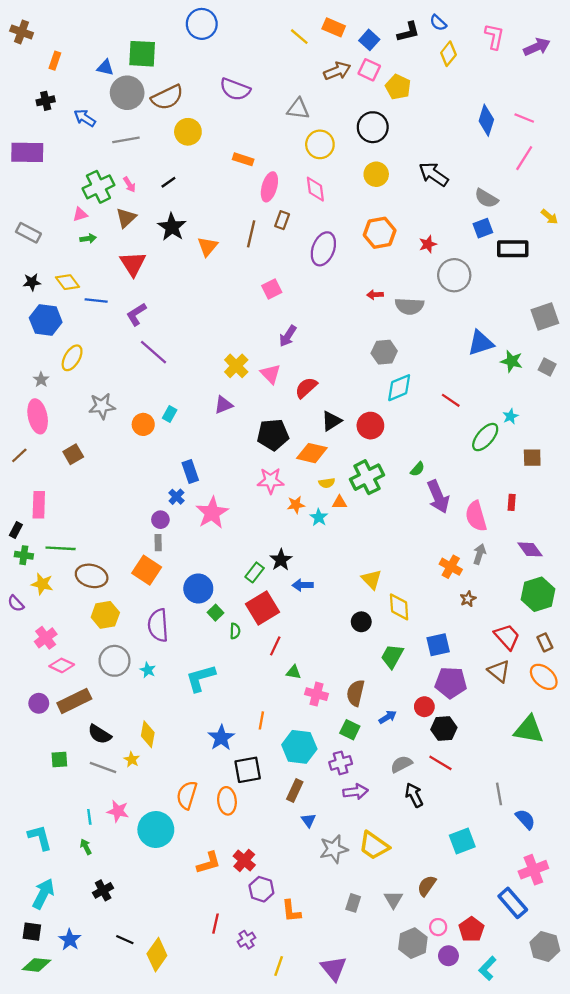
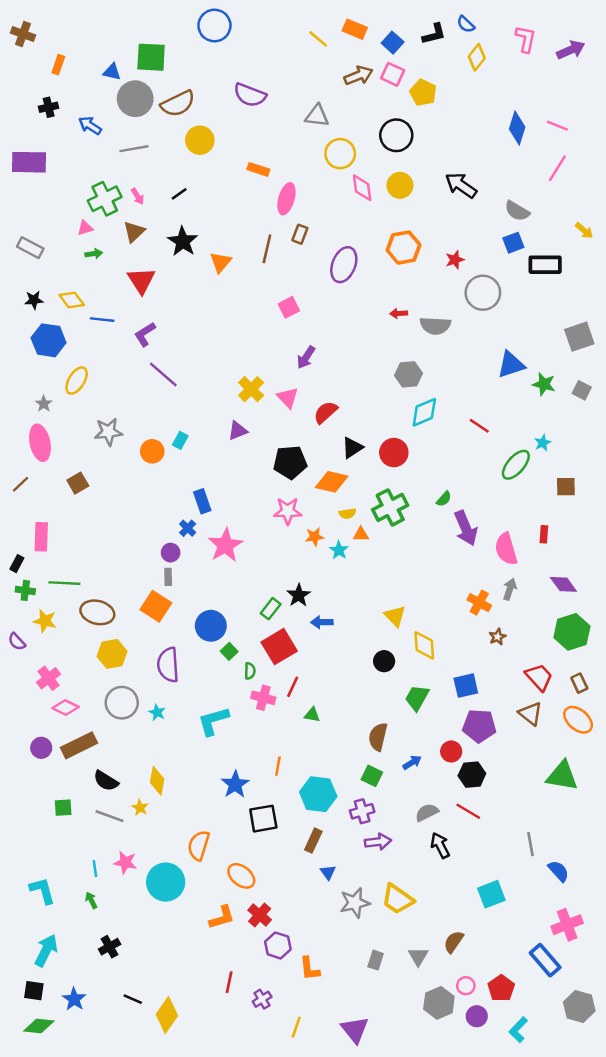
pink diamond: (315, 189) -> (362, 188), moved
pink cross: (316, 694) -> (263, 698), moved
orange ellipse: (227, 801) -> (241, 876), moved, turned -45

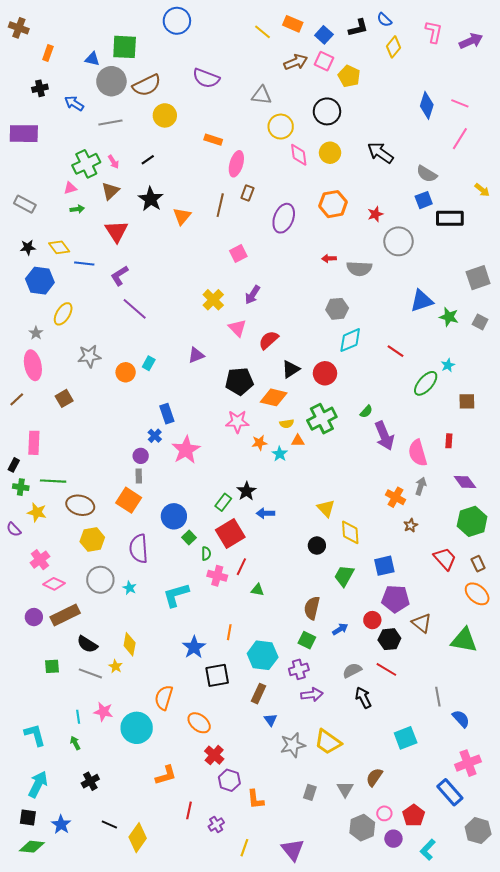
yellow cross: (251, 389) -> (213, 300), moved
brown triangle: (530, 714) -> (422, 623), moved
orange L-shape: (222, 917) -> (166, 775), moved

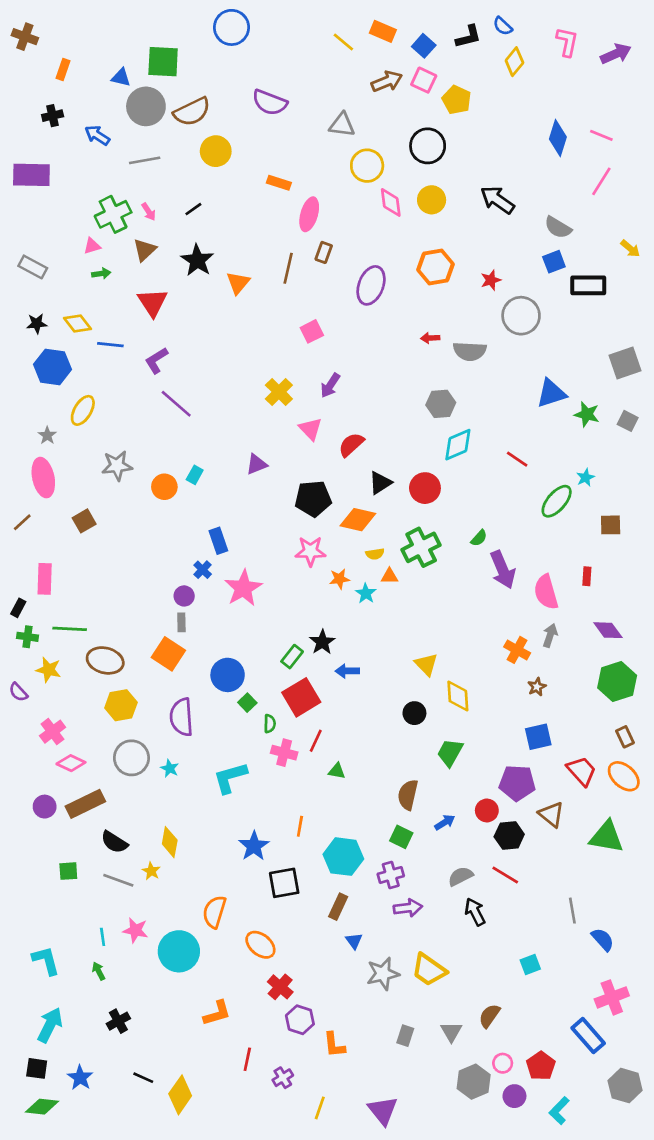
red trapezoid: (445, 559) -> (582, 771), moved
blue square: (384, 566) -> (538, 737), moved
cyan square: (406, 738) -> (530, 964), size x0.7

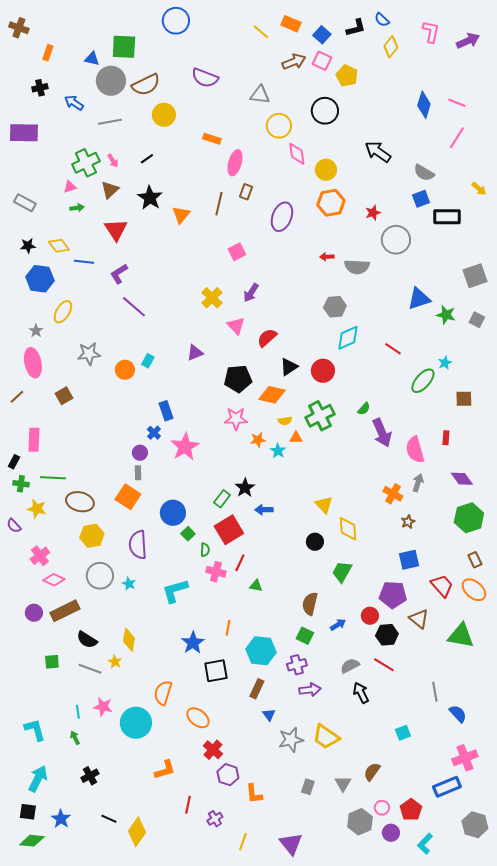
yellow circle: (432, 200) -> (326, 170), moved
blue rectangle: (588, 1036) -> (447, 787), turned -72

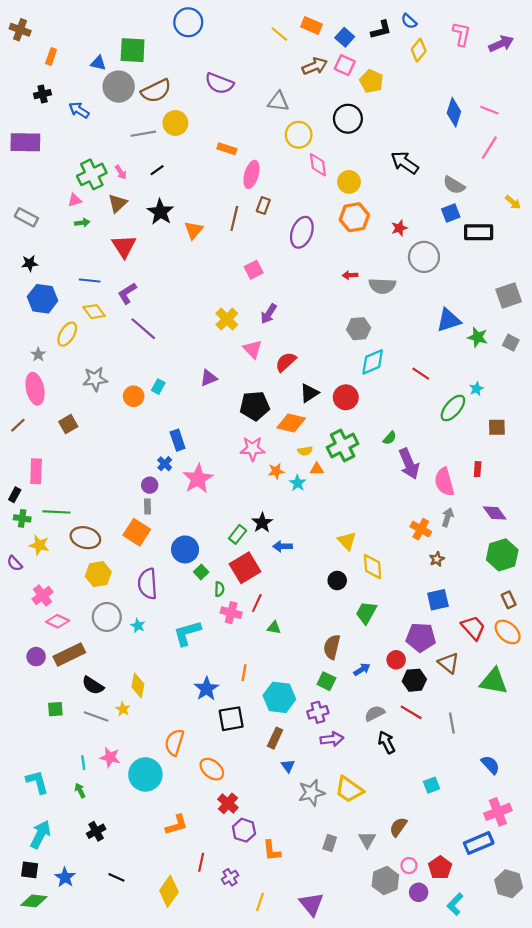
gray line: (110, 122) -> (143, 134), moved
yellow diamond: (59, 246) -> (94, 312), moved
gray line: (435, 692) -> (452, 723), moved
yellow diamond: (137, 832) -> (169, 891), moved

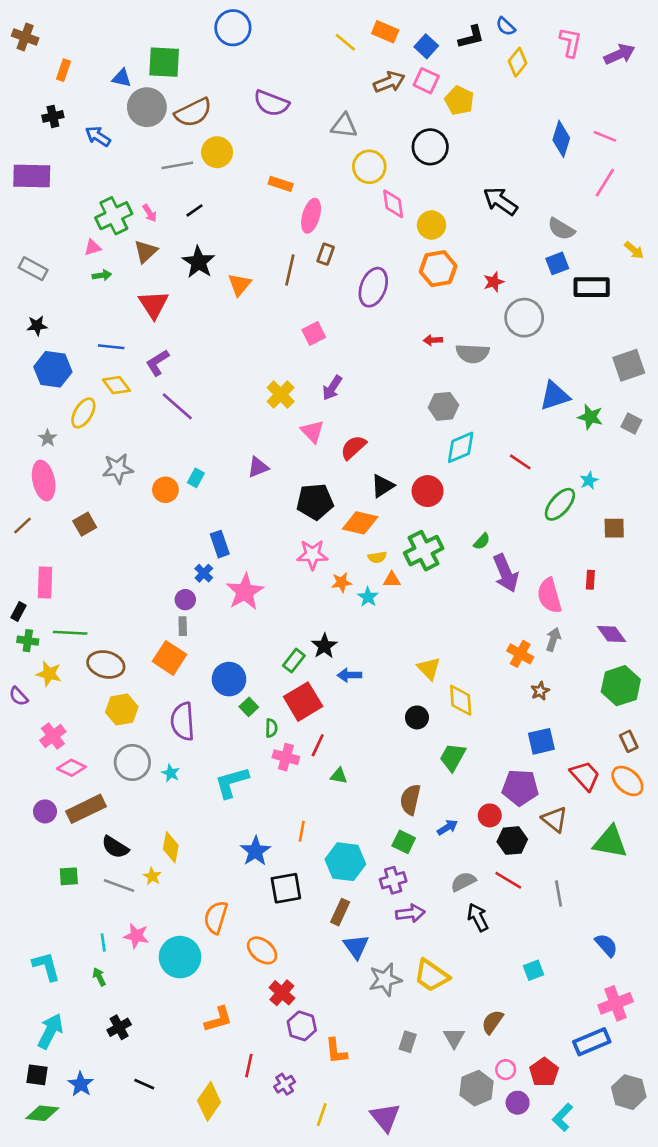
blue triangle: (288, 766) -> (356, 946), size x1.5

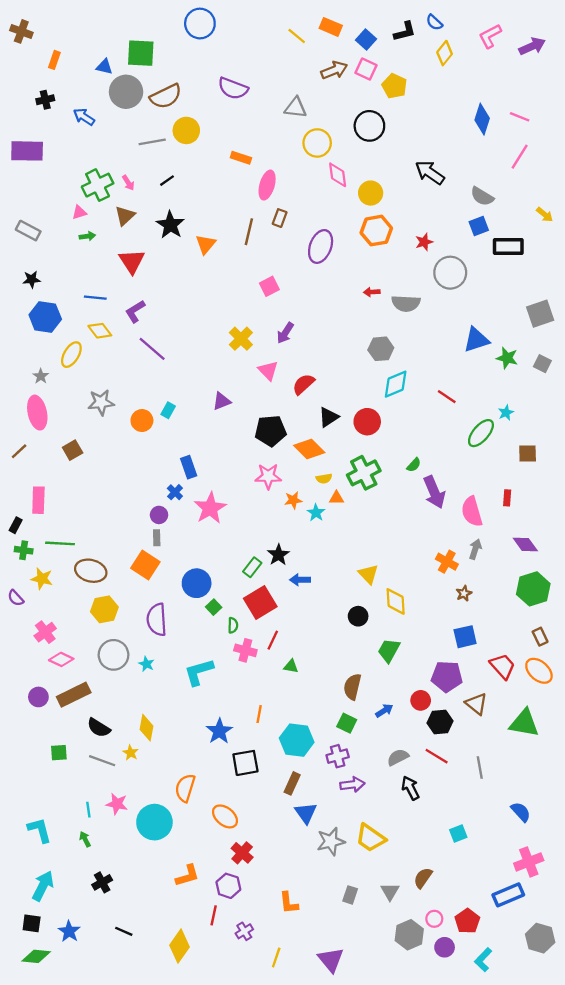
pink L-shape: (571, 42) -> (490, 36), turned -130
orange diamond: (360, 523) -> (309, 449), turned 32
purple hexagon: (302, 1026) -> (228, 886), moved

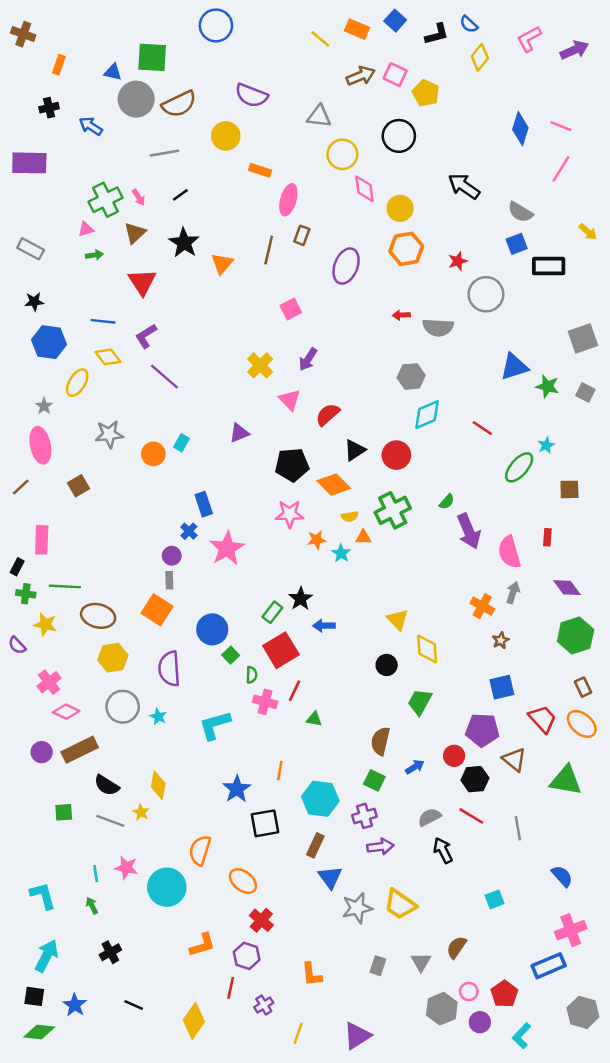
blue square: (366, 39) -> (395, 21), moved
yellow circle: (186, 130) -> (226, 136), moved
purple triangle: (331, 960) -> (357, 1036), turned 36

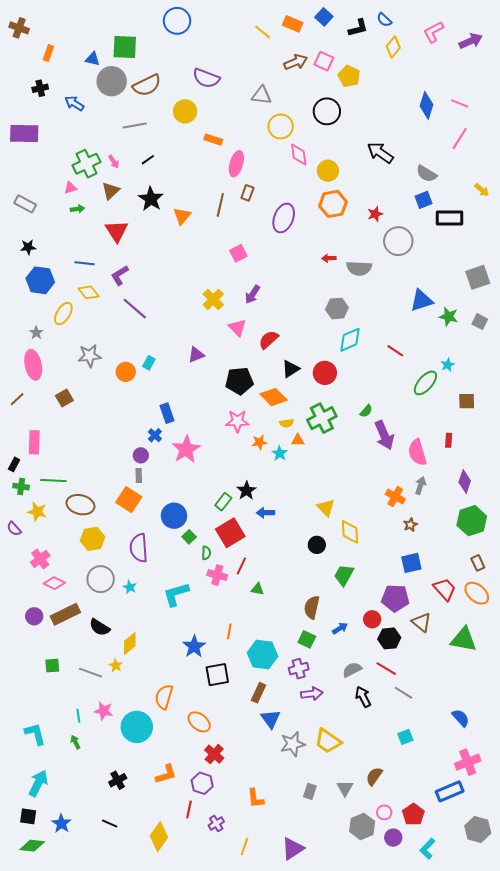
purple diamond: (567, 588) -> (465, 482), turned 55
black semicircle: (107, 785) -> (100, 627), moved
yellow diamond: (158, 785) -> (130, 643), turned 40
gray line: (518, 828) -> (403, 693), moved, turned -48
black cross: (110, 952) -> (118, 780), moved

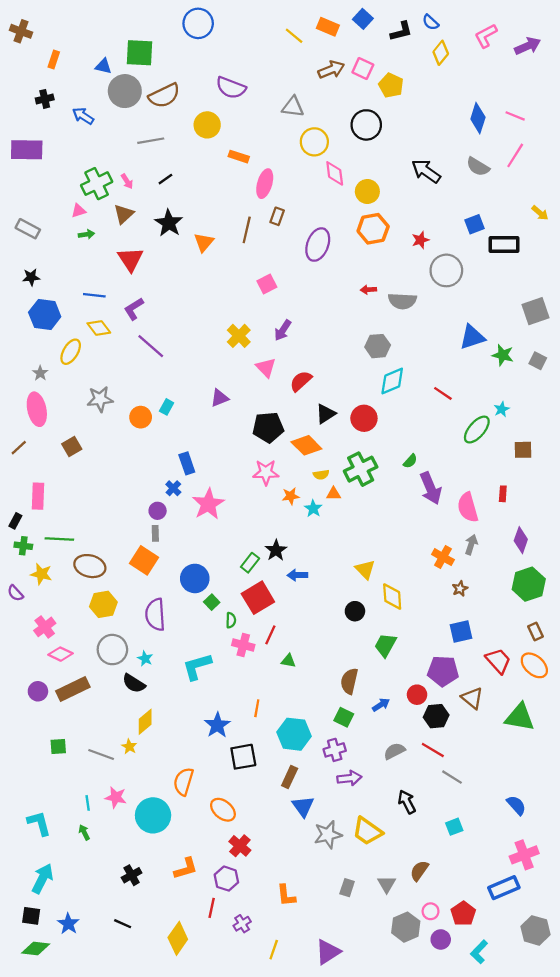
gray semicircle: (426, 174) -> (478, 167), moved
black semicircle: (100, 627) -> (134, 683), moved
black arrow: (363, 697) -> (407, 802), moved

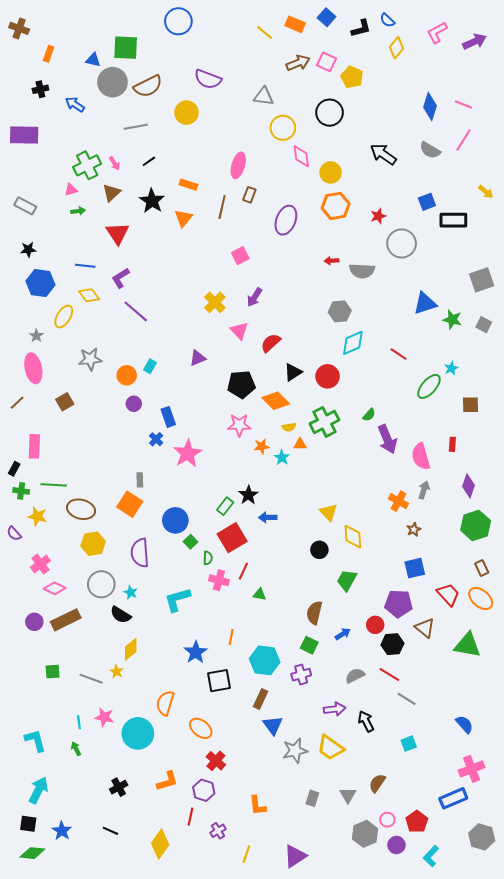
orange rectangle: (239, 157) -> (189, 185), moved
purple circle: (158, 511) -> (134, 404), moved
purple arrow: (349, 778) -> (335, 709), moved

